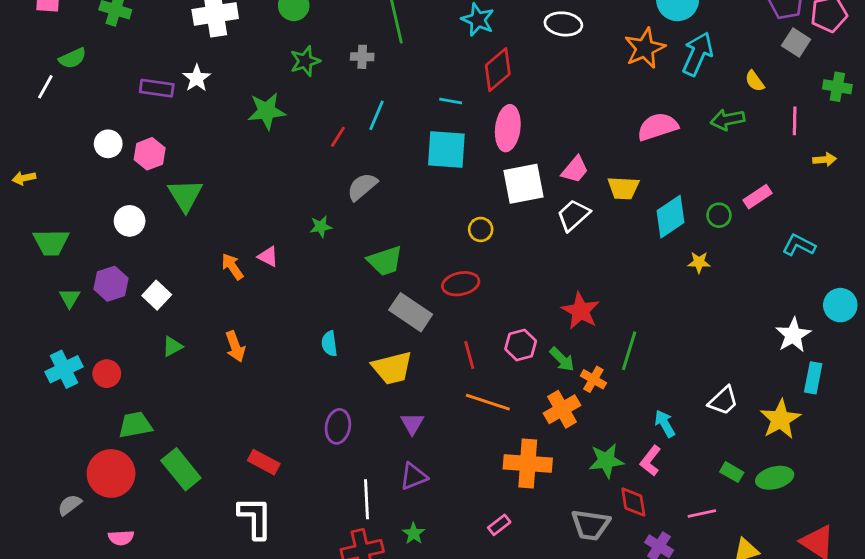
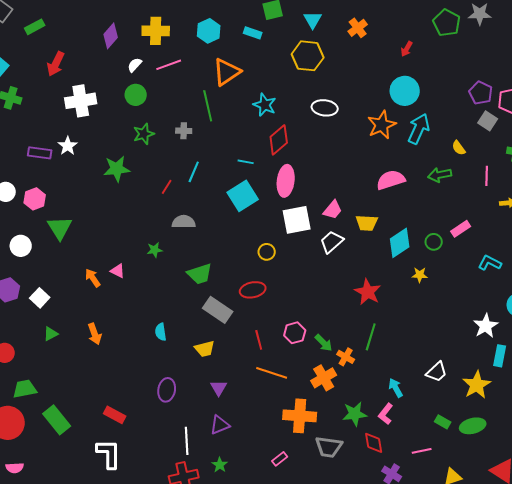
cyan square: (446, 150) -> (243, 196), turned -36
gray semicircle: (362, 187) -> (184, 222), turned 40
red star: (581, 311) -> (368, 292), moved
yellow trapezoid: (392, 368) -> (205, 349), size x0.7
gray trapezoid: (591, 525) -> (329, 447), moved

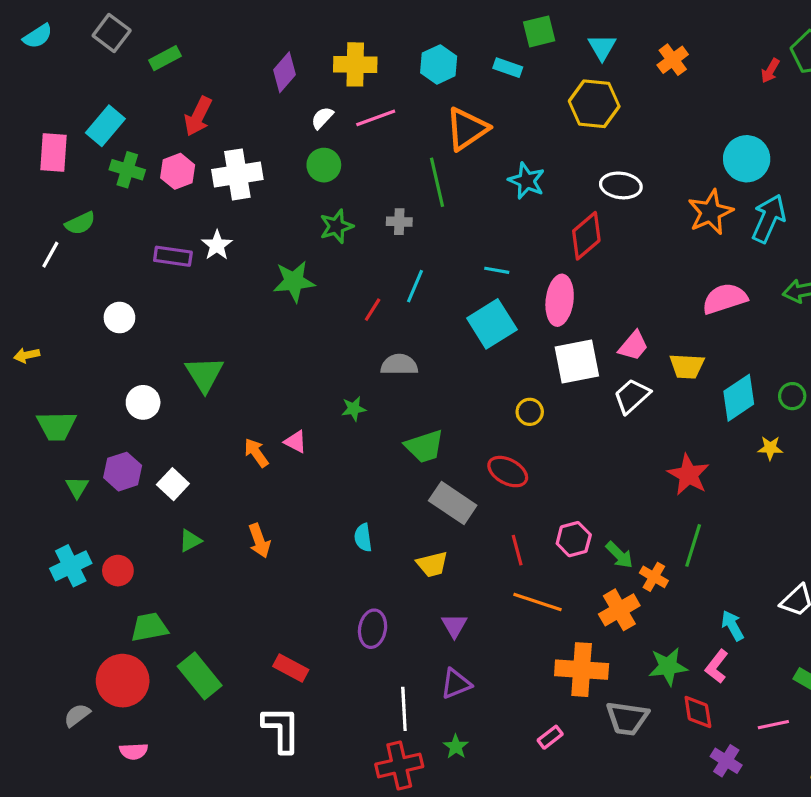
red arrow: (407, 49) -> (770, 71), moved
red diamond: (279, 140) -> (586, 236), moved
pink hexagon: (35, 199) -> (178, 171), moved
red ellipse: (253, 290) -> (508, 472), turned 40

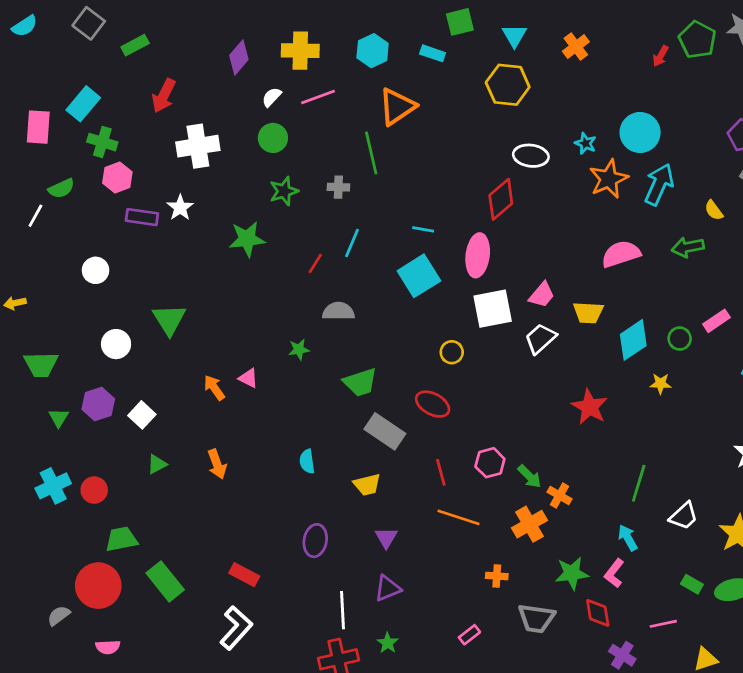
pink hexagon: (178, 171) -> (117, 178), moved
cyan star: (527, 181) -> (585, 143), moved, size x0.7
green line: (693, 545) -> (639, 483), moved
orange cross: (582, 670) -> (497, 576), size x0.5
white L-shape: (281, 729) -> (236, 628), turned 42

